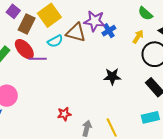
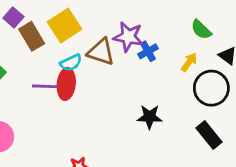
brown rectangle: (27, 24) -> (32, 36), turned -60
red ellipse: (24, 49) -> (66, 84), moved, turned 45

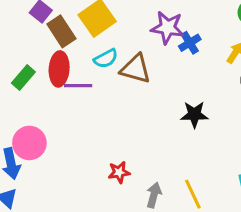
brown triangle: (101, 52) -> (136, 69), moved
red ellipse: (66, 84) -> (59, 69), moved

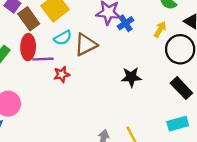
brown triangle: (136, 69) -> (86, 45), turned -40
red star: (119, 172) -> (62, 74), moved

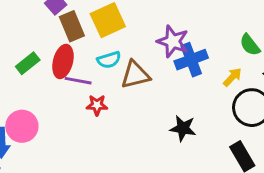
blue cross: (125, 23) -> (191, 60), size x1.5

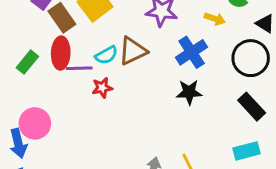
cyan semicircle: (109, 60) -> (106, 55), moved
blue cross: (191, 60) -> (192, 52), moved
yellow arrow: (232, 77) -> (215, 19), moved, turned 78

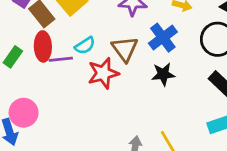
brown triangle: (133, 51) -> (125, 49), moved, turned -36
red star: (102, 88) -> (103, 73), moved, size x1.6

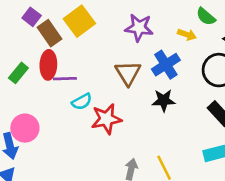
cyan semicircle: (85, 46) -> (82, 102), moved
red star: (103, 73) -> (106, 119), moved

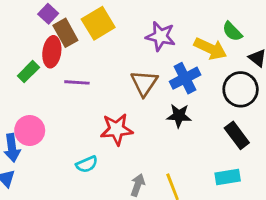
yellow arrow: (187, 35) -> (210, 49), size x1.6
red ellipse: (48, 65) -> (52, 52), moved
cyan semicircle: (82, 102) -> (87, 164), moved

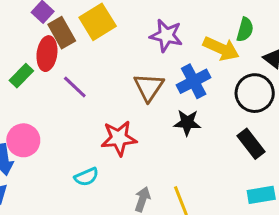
green semicircle: (232, 31) -> (245, 30), turned -120
purple line: (77, 82) -> (75, 87), turned 40
cyan rectangle: (228, 177) -> (261, 195), moved

